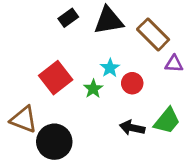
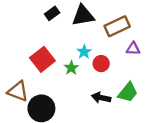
brown rectangle: (153, 34) -> (117, 26), turned -70

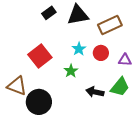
purple triangle: (133, 49) -> (125, 60), moved
red circle: (101, 64) -> (101, 53), moved
green star: (71, 68) -> (71, 71), moved

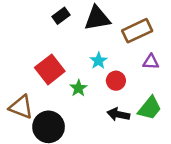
red circle: (101, 53) -> (116, 81), moved
purple triangle: (125, 60) -> (151, 62), moved
green star: (71, 71) -> (78, 88), moved

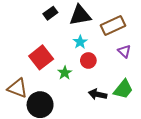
cyan star: (98, 61) -> (80, 42), moved
purple triangle: (151, 62) -> (124, 51), turned 40
red circle: (116, 81) -> (88, 60), moved

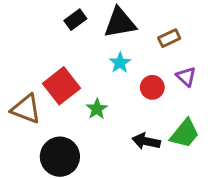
brown rectangle: (113, 26) -> (169, 38), size x0.6
red circle: (88, 60) -> (152, 87), moved
brown triangle: (17, 88) -> (26, 109), moved

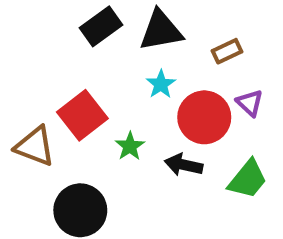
black rectangle: (75, 20) -> (101, 26), size x1.4
red circle: (152, 87) -> (204, 117), size x1.6
black arrow: (146, 141) -> (184, 165), moved

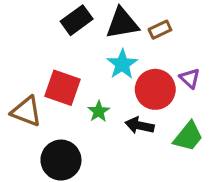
brown rectangle: (227, 51) -> (160, 30), moved
cyan star: (161, 84) -> (122, 64), size x1.4
red square: (82, 115) -> (63, 88), turned -33

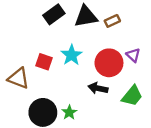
cyan star: (122, 64) -> (72, 55), moved
red square: (63, 88) -> (44, 62), size x0.7
green star: (99, 111) -> (69, 112), moved

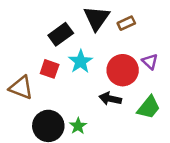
black rectangle: (54, 14) -> (61, 34), moved
black triangle: (86, 17) -> (97, 18), turned -45

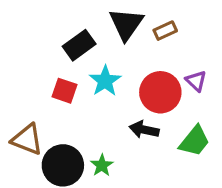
brown triangle: (21, 88) -> (27, 139), moved

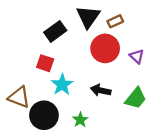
cyan star: (105, 81) -> (62, 85), moved
red circle: (160, 92) -> (105, 48), moved
green star: (102, 165) -> (80, 120), moved

